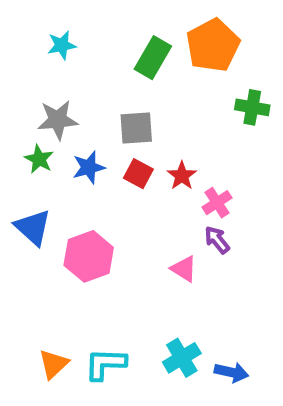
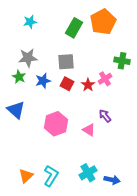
green cross: (252, 107) -> (122, 61), moved
pink cross: (217, 203) -> (105, 79), moved
pink hexagon: (89, 256) -> (56, 124), moved
cyan L-shape: (105, 364) -> (51, 176), turned 120

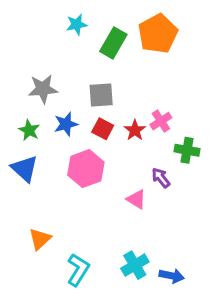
cyan star: (30, 22) -> (77, 25), moved
green cross: (122, 61) -> (187, 150), moved
green star: (19, 77) -> (29, 130), moved
pink hexagon: (56, 124) -> (86, 169), moved
orange triangle: (26, 176) -> (40, 239), moved

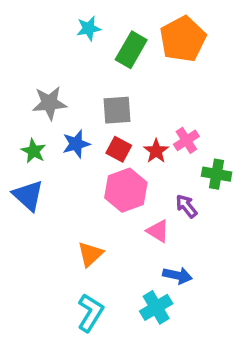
pink hexagon: (86, 169) -> (126, 190), moved
orange triangle: (40, 239) -> (90, 254), moved
blue arrow: (172, 276) -> (177, 275), moved

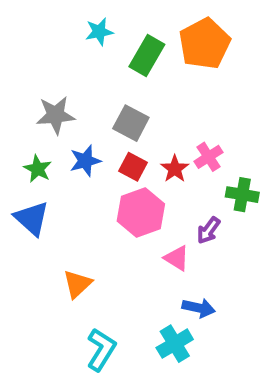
gray square: (117, 110) -> (131, 123), turned 32
purple arrow: (186, 206) -> (208, 230), turned -105
orange triangle: (90, 254) -> (77, 284), moved

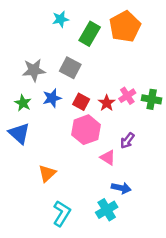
gray square: (131, 123) -> (70, 68), moved
green cross: (242, 195) -> (152, 99), moved

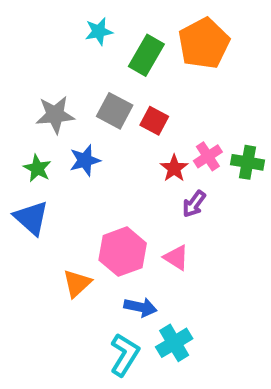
red square: (81, 102) -> (154, 121), moved
pink hexagon: (86, 130) -> (123, 252), moved
purple arrow: (127, 141) -> (194, 204), moved
blue arrow: (121, 188) -> (140, 307), moved
cyan L-shape: (62, 213) -> (125, 355), moved

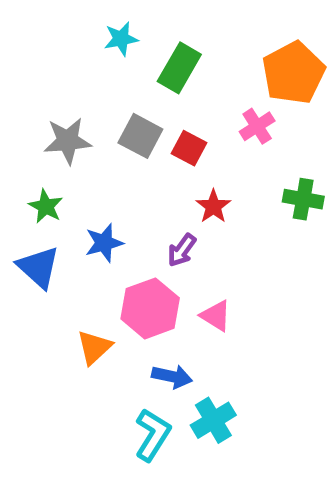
orange pentagon: (204, 43) -> (293, 73), moved
pink cross: (208, 156) -> (257, 126), moved
blue star: (85, 160) -> (104, 243), moved
purple arrow: (194, 204) -> (182, 250), moved

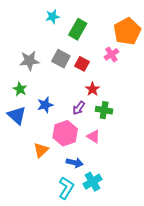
green cross: (303, 199) -> (104, 110), moved

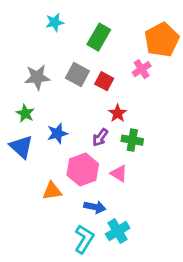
cyan star: (53, 17) -> (55, 22), moved
orange triangle: (41, 150) -> (52, 191), turned 35

